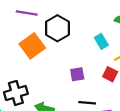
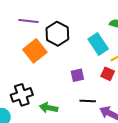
cyan rectangle: (101, 41) -> (98, 44), size x1.5

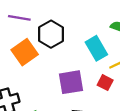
purple square: (77, 75) -> (71, 82), size x1.6

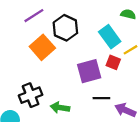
purple line: (19, 18) -> (34, 16), turned -36
red square: (105, 83) -> (113, 62), moved

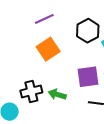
black hexagon: (65, 28) -> (88, 31), moved
green arrow: (60, 108) -> (57, 94), moved

